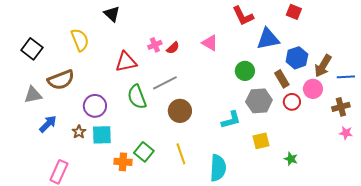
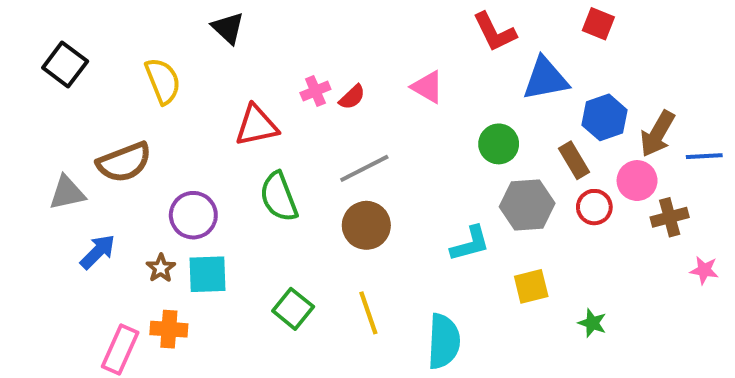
black square: (32, 49) -> (65, 65), moved
gray line: (165, 83) -> (364, 168), moved
brown cross: (341, 107) -> (670, 217), moved
orange cross: (123, 162) -> (169, 329), moved

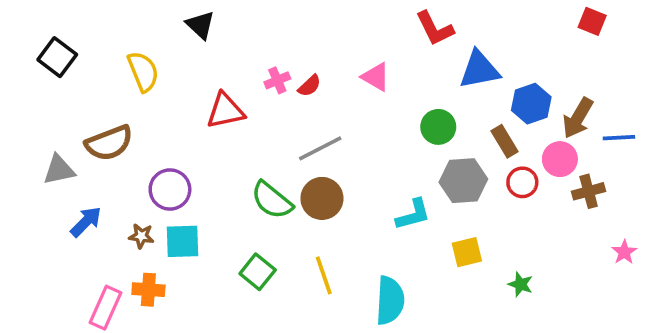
red square: (598, 24) -> (592, 21), moved
green semicircle: (279, 197) -> (272, 200), moved, turned -30
brown star: (161, 268) -> (141, 236), turned -30
pink star: (704, 270) -> (624, 252), moved, turned 30

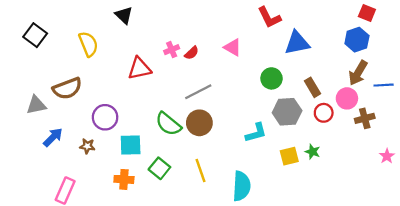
blue hexagon: (531, 104) -> (357, 40), moved
cyan square: (182, 241) -> (131, 145), moved
green star: (521, 284) -> (313, 152), moved
orange cross: (148, 290) -> (124, 179), moved

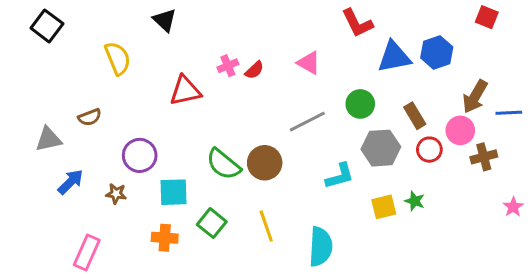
black square: (35, 35) -> (47, 26), moved
blue hexagon: (357, 40) -> (437, 52), moved
brown semicircle: (67, 88) -> (90, 117), size x0.6
gray line: (198, 92) -> (307, 122), moved

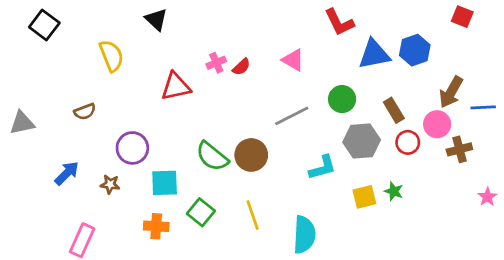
gray triangle: (48, 139) -> (22, 123), moved

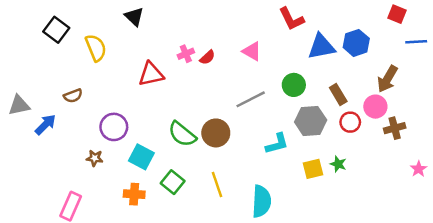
black square: (44, 25) -> (56, 30), moved
blue line: (483, 107) -> (416, 42), moved
blue arrow: (67, 173) -> (45, 125), moved
cyan square: (165, 183) -> (141, 157), turned 30

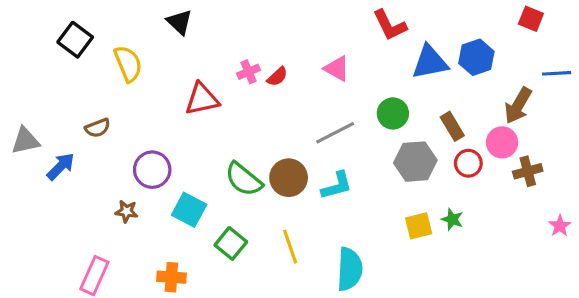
blue line: (416, 42) -> (557, 73), moved
cyan L-shape: (277, 144) -> (337, 186), moved
orange cross: (134, 194) -> (171, 277), moved

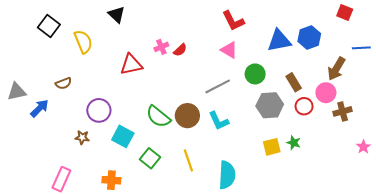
red L-shape: (390, 25) -> (233, 21), moved
pink triangle: (337, 69) -> (229, 50), moved
cyan L-shape: (337, 186) -> (219, 121), turned 80

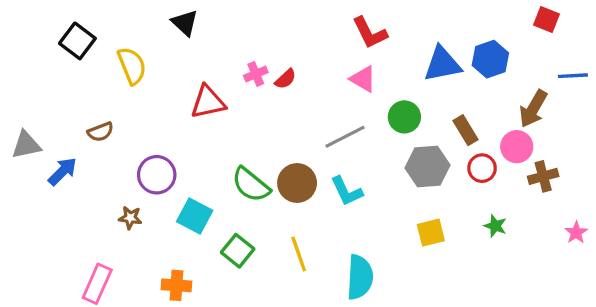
green star: (294, 143) -> (495, 226), moved

